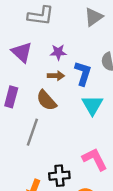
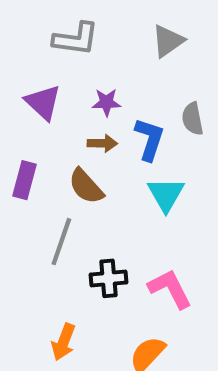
black cross: (59, 176) -> (109, 278), moved

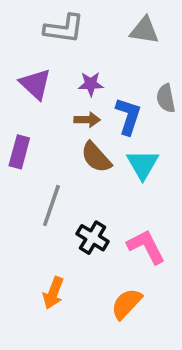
gray triangle: (168, 41) -> (144, 30), turned 44
brown semicircle: (86, 186) -> (96, 157), moved
black cross: (109, 278) -> (93, 238), turned 36

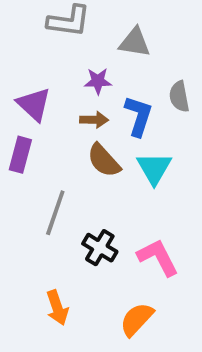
gray triangle: (144, 30) -> (135, 42), moved
purple triangle: (35, 84) -> (34, 104), moved
orange arrow: (53, 293) -> (57, 308), turned -40

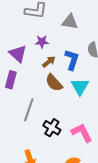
purple star: (98, 81) -> (42, 42), moved
brown arrow: (94, 120) -> (49, 62), turned -40

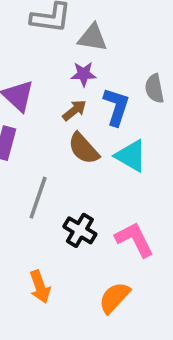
gray triangle: (70, 22) -> (93, 38), moved
purple star: (42, 42) -> (84, 74), moved
cyan triangle: (80, 87) -> (131, 156), turned -30

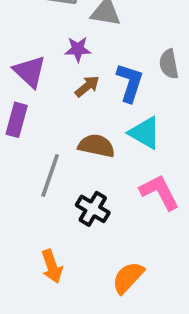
purple star: (84, 74) -> (78, 49), moved
brown semicircle: (84, 149) -> (96, 146), moved, turned 144
pink L-shape: (134, 239) -> (160, 192), moved

